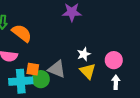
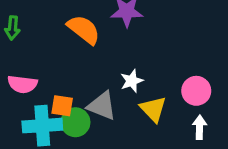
orange semicircle: (22, 33) -> (84, 30), moved
white star: (84, 54) -> (132, 81), moved

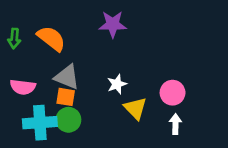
orange semicircle: (84, 30) -> (51, 38), moved
orange square: (62, 106) -> (66, 97), moved
gray triangle: (102, 106) -> (67, 77), moved

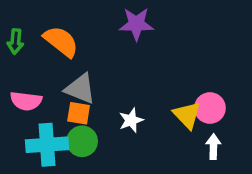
white star: (117, 84) -> (131, 120), moved
yellow triangle: (135, 108) -> (187, 115), moved

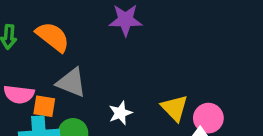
pink circle: (210, 108) -> (208, 118), moved
orange square: (79, 113) -> (44, 106), moved

